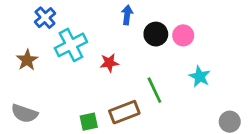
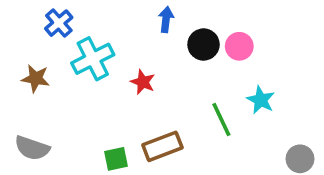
brown star: (27, 60) -> (36, 78), turned -30
red star: (109, 63) -> (143, 82), turned 30
green line: (154, 90) -> (221, 120), moved

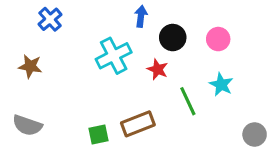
pink circle: (239, 46) -> (218, 39), moved
cyan cross: (93, 59) -> (114, 56), moved
red star: (143, 82) -> (158, 69), moved

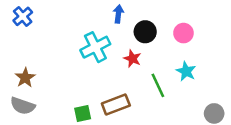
blue cross: (50, 19) -> (23, 16), moved
brown star: (30, 66) -> (25, 78), moved, turned 30

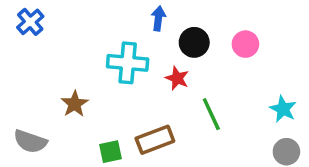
cyan cross: (95, 47) -> (128, 63), turned 32
cyan star: (186, 71) -> (283, 109), moved
brown star: (25, 78) -> (75, 104), moved

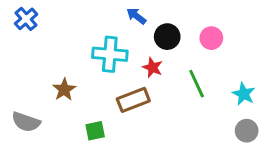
blue arrow: (158, 18) -> (136, 16), turned -60
green line: (211, 114) -> (197, 84), moved
brown rectangle: (155, 140) -> (133, 100), moved

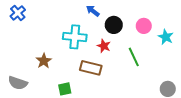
cyan star: (244, 94) -> (166, 37), moved
brown rectangle: (133, 100) -> (91, 68), turned 35

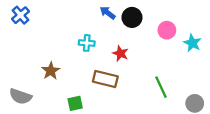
black circle: (114, 25) -> (132, 17), moved
cyan cross: (75, 37) -> (87, 43), size x0.6
green line: (134, 57) -> (161, 87), moved

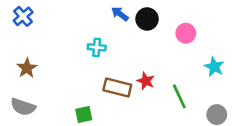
cyan star: (192, 43) -> (214, 67), moved
red star: (120, 53) -> (146, 81), moved
brown star: (51, 71) -> (27, 68), moved

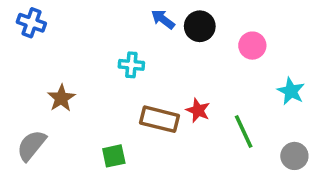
blue cross: (23, 16) -> (31, 23), turned -30
brown star: (27, 68) -> (61, 98), moved
gray semicircle: (23, 107) -> (31, 145), turned 110

